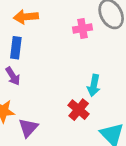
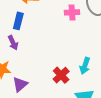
cyan arrow: (94, 85) -> (85, 66), moved

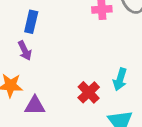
purple triangle: (20, 84) -> (35, 105), turned 42

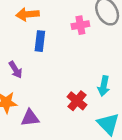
blue rectangle: (31, 22) -> (40, 41), moved

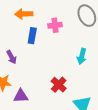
pink cross: (80, 25) -> (55, 25), moved
cyan arrow: (104, 86) -> (82, 56), moved

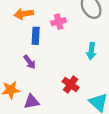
purple arrow: (12, 57) -> (29, 62), moved

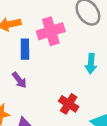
pink cross: (59, 22) -> (51, 31), size x1.5

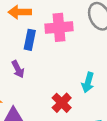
cyan arrow: (91, 64) -> (88, 83), moved

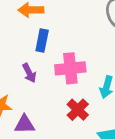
pink cross: (59, 27) -> (70, 68), moved

